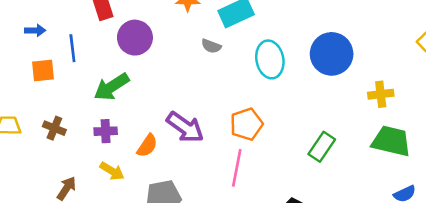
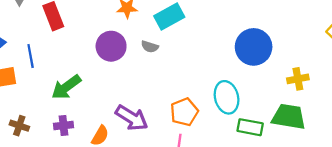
purple circle: (135, 38) -> (111, 46), moved
cyan ellipse: (270, 59) -> (227, 97), moved
green trapezoid: (391, 141) -> (289, 117), moved
green rectangle: (322, 147) -> (250, 127), turned 70

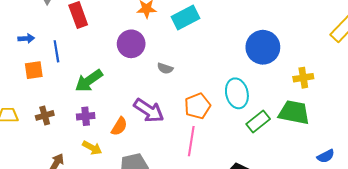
gray semicircle: (150, 47) -> (165, 68), moved
brown cross: (19, 126) -> (45, 115), turned -36
green rectangle: (250, 127) -> (258, 121), turned -50

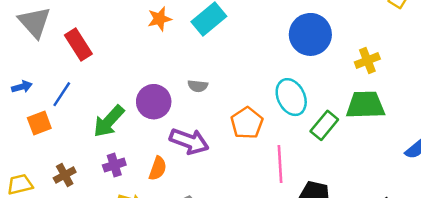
purple circle: (131, 44) -> (154, 102), moved
blue line: (56, 51) -> (62, 94), turned 55
pink line: (191, 141) -> (280, 164), moved

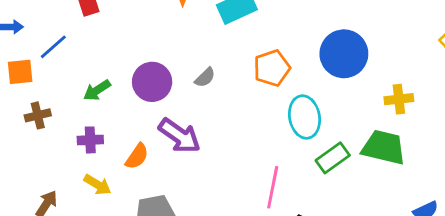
gray semicircle: (198, 86) -> (205, 77), turned -66
green arrow: (109, 121) -> (97, 90), size x0.7
orange pentagon: (247, 123) -> (272, 68), moved
brown cross: (65, 175) -> (38, 115), moved

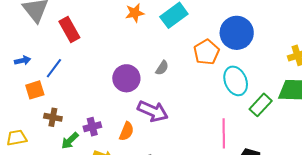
blue circle: (344, 54) -> (237, 33), moved
green arrow: (97, 90) -> (70, 141), moved
brown cross: (38, 115) -> (53, 117), turned 36

